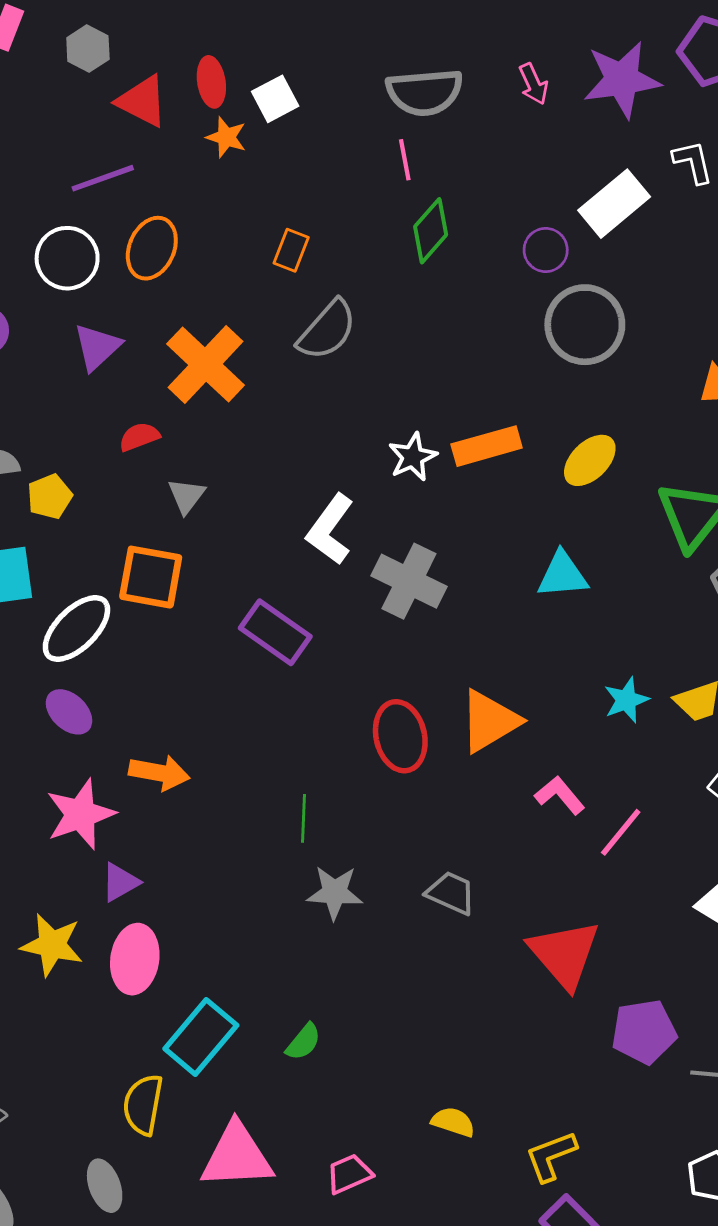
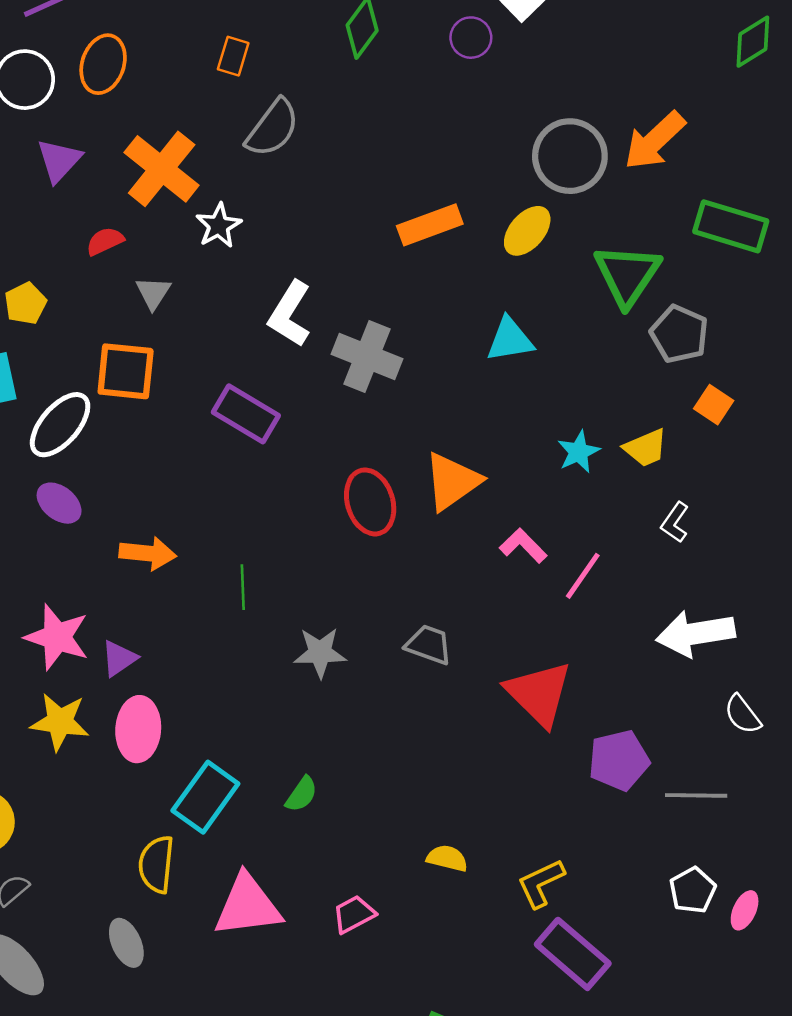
gray circle: (585, 325) -> (570, 156), moved
white star: (413, 457) -> (219, 226), moved
pink star: (80, 814) -> (57, 637), moved, turned -30
green line: (304, 818) -> (243, 587), moved

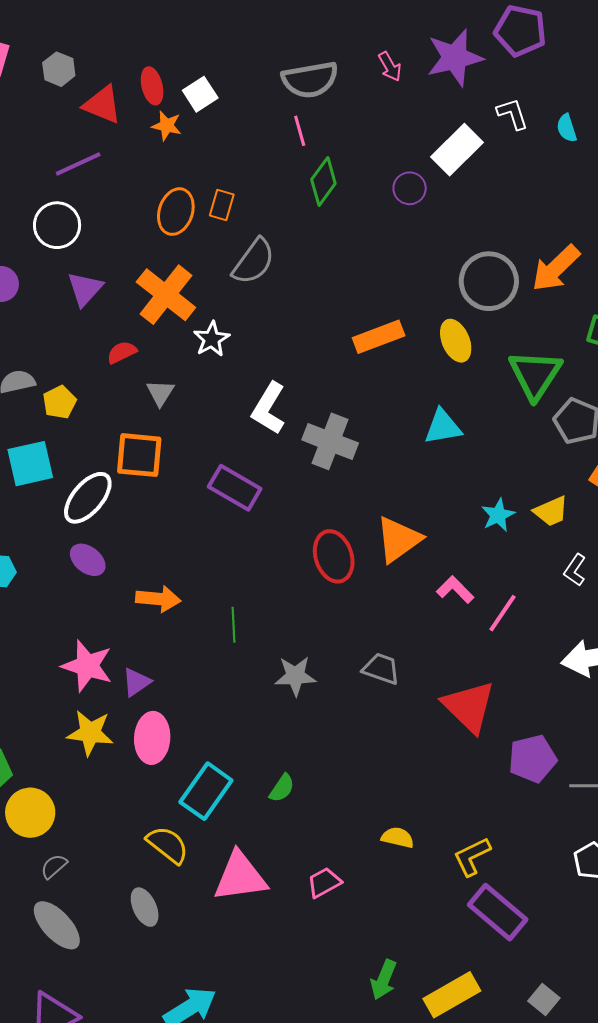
orange ellipse: (103, 64) -> (176, 212), moved
yellow ellipse: (527, 231) -> (456, 341), turned -63
yellow semicircle: (156, 864) -> (168, 845), turned 123

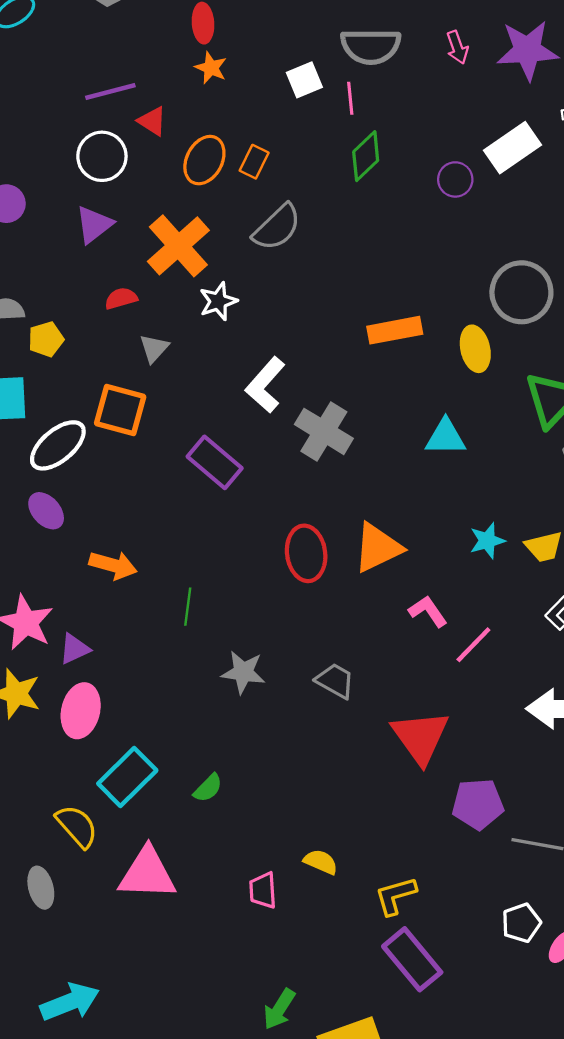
white square: (200, 94) -> (304, 80), moved
red triangle: (102, 105) -> (152, 121), moved, size x0.7
white circle: (57, 225) -> (102, 156), moved
pink trapezoid: (324, 883) -> (263, 890), moved, turned -75

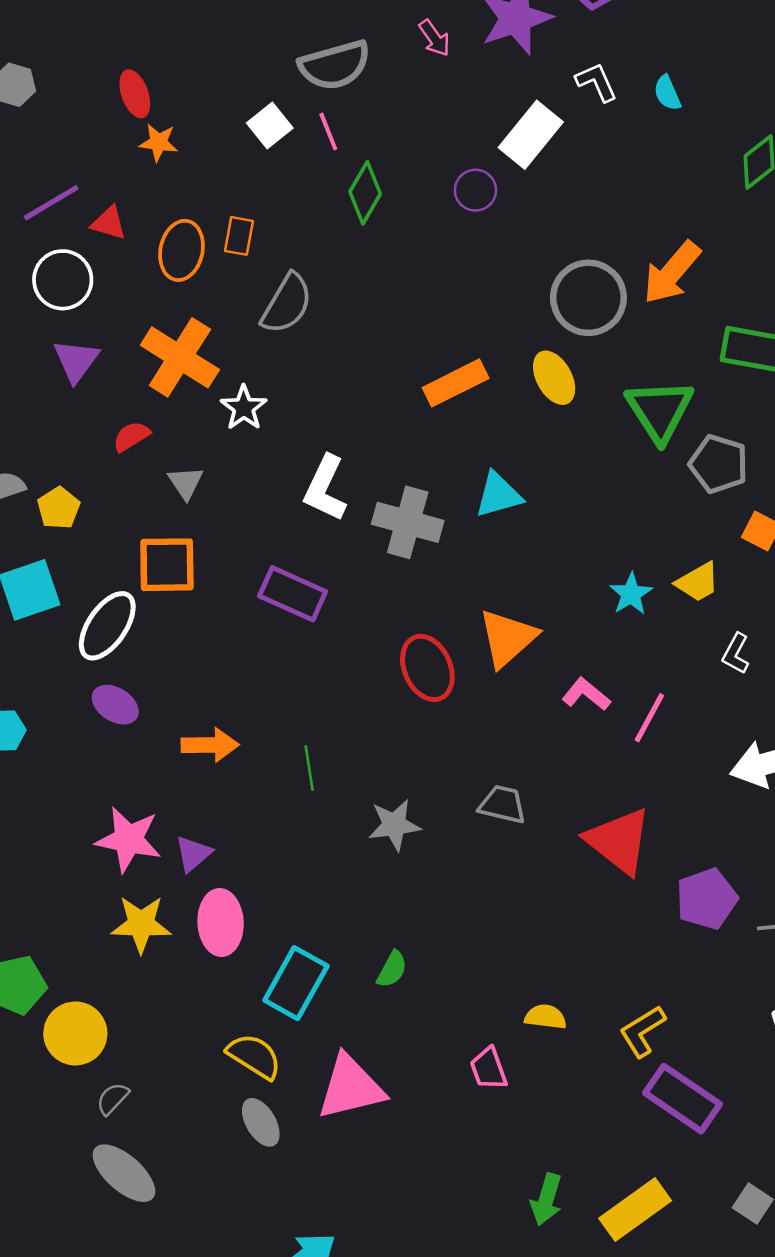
cyan triangle: (446, 437) -> (498, 495), moved
gray ellipse: (41, 888) -> (261, 1122), moved

